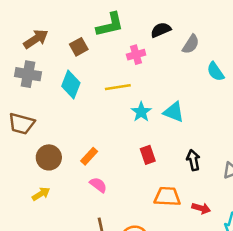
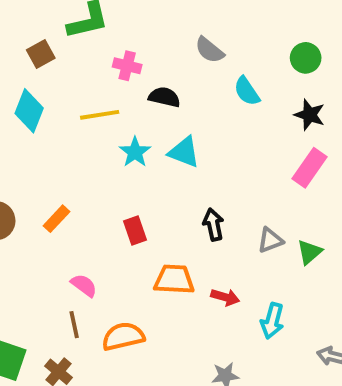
black semicircle: (161, 30) -> (164, 97), moved, turned 36
gray semicircle: (191, 44) -> (210, 50), turned 96
pink cross: (136, 55) -> (127, 66), turned 30
red rectangle: (148, 155) -> (135, 230), moved
pink semicircle: (98, 185) -> (84, 285), moved

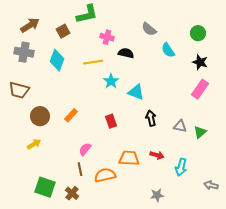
cyan triangle: (184, 152) -> (136, 92), moved
gray triangle: (270, 240) -> (180, 126), turned 32
orange trapezoid: (174, 280) -> (129, 158), moved
pink semicircle: (84, 285) -> (85, 149), turned -88

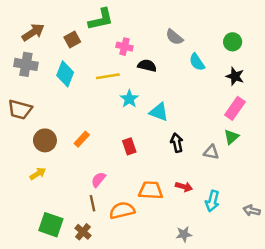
green triangle: (200, 132) -> (231, 137), moved
gray arrow: (211, 185) -> (252, 210), moved

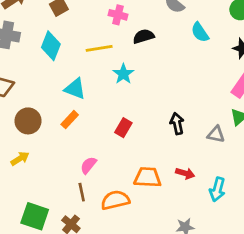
black semicircle: (147, 66) -> (143, 36), turned -30
cyan triangle: (159, 112) -> (75, 89), moved
red rectangle: (129, 146) -> (123, 128), turned 49

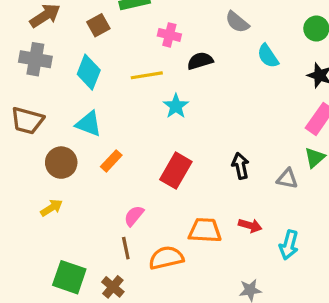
cyan triangle: (75, 89) -> (89, 124), moved
red rectangle: (123, 128) -> (176, 171), size x1.5

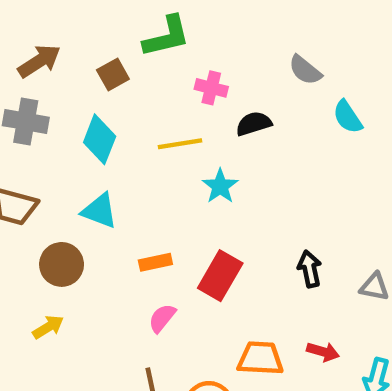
orange rectangle: (111, 161) -> (155, 262), moved, turned 35
pink semicircle: (134, 216) -> (162, 318), moved

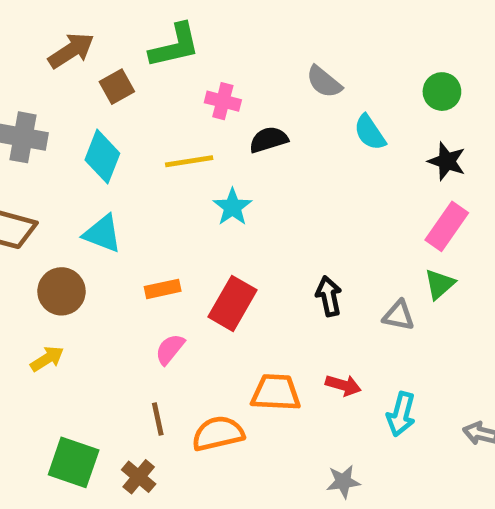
brown arrow: (39, 61) -> (71, 51), moved

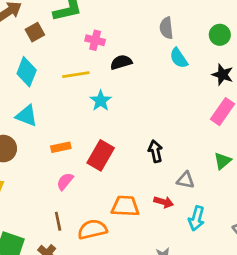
gray semicircle: (324, 82) -> (166, 28), moved, turned 45
green triangle: (440, 284) -> (223, 161), moved
gray triangle: (399, 315) -> (186, 180), moved

